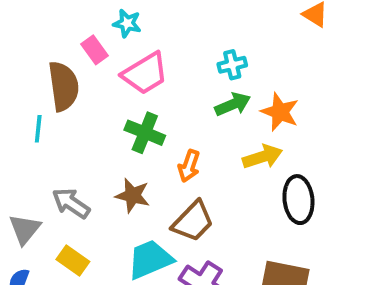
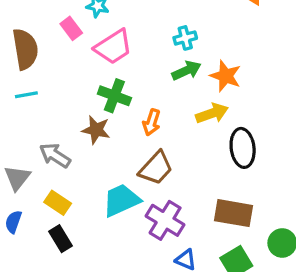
brown semicircle: (63, 86) -> (25, 49), moved
cyan line: (38, 129) -> (26, 95), turned 75
brown star: (133, 195) -> (96, 130), moved

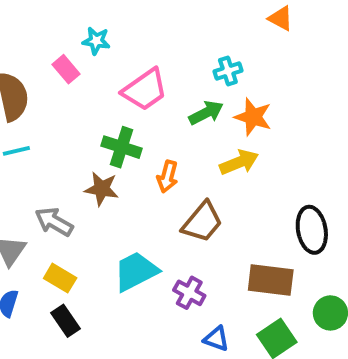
cyan cross: (185, 38) -> (228, 71), moved
pink trapezoid: (113, 47) -> (145, 90), moved
black ellipse: (243, 148) -> (312, 230), moved
brown trapezoid: (156, 168) -> (202, 222), moved
purple cross: (165, 220) -> (189, 293), size x0.7

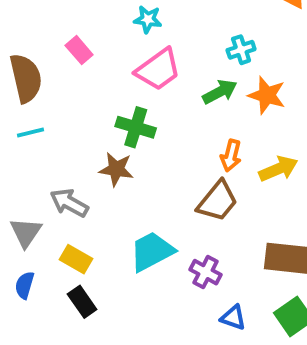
cyan star: (96, 41) -> (148, 19), moved
yellow arrow: (239, 162) -> (278, 169), moved
orange arrow: (167, 177) -> (231, 156), moved

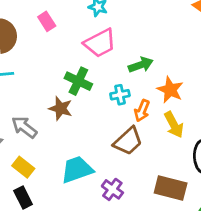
cyan cross: (241, 50) -> (120, 95), moved
orange star: (267, 95) -> (170, 90), moved
yellow arrow: (278, 169) -> (174, 125), turned 76

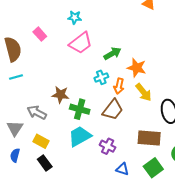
green cross: (78, 81) -> (80, 109), moved

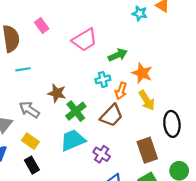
cyan star: (75, 17) -> (140, 13), moved
cyan line: (16, 77) -> (23, 69), moved
green cross: (80, 109) -> (76, 111), turned 30
brown rectangle: (149, 138) -> (147, 150), turned 60

